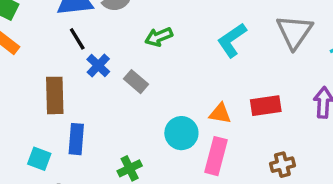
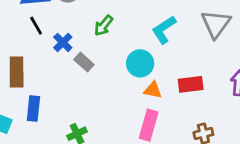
green arrow: (159, 37) -> (104, 26), turned -30
blue cross: (98, 65) -> (63, 42), moved
cyan circle: (181, 133) -> (140, 63), moved

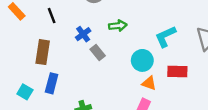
black line: (36, 26) -> (52, 16), moved
green arrow: (104, 26) -> (118, 26), turned -144
red rectangle: (191, 84) -> (177, 72), moved

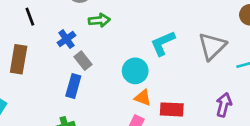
green arrow: (118, 26) -> (99, 20), moved
red rectangle: (177, 72) -> (172, 109), moved
blue rectangle: (52, 83) -> (73, 86), moved

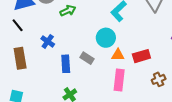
blue cross: (66, 39) -> (48, 41), moved
gray rectangle: (83, 61) -> (87, 58), moved

